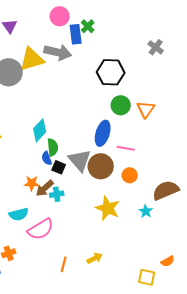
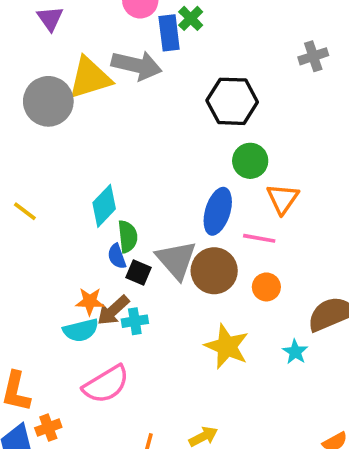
gray cross: (156, 47) -> (313, 56), turned 35
orange triangle: (146, 109) -> (283, 199), moved
cyan semicircle: (19, 214) -> (81, 330), moved

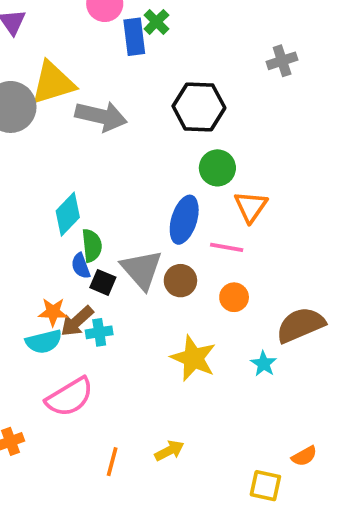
gray arrow: (137, 65) -> (101, 116), moved
brown circle: (214, 271) -> (180, 281), size x0.7

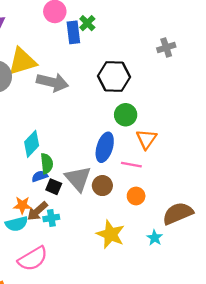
blue semicircle: (81, 266) -> (40, 176), turned 91

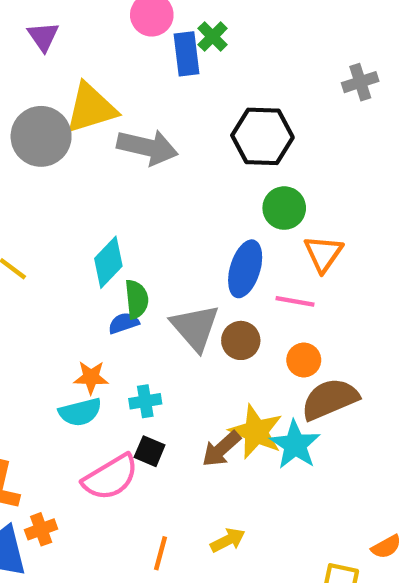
black square: (54, 187) -> (150, 451), moved
brown arrow: (37, 211) -> (221, 449), moved
brown semicircle: (178, 213) -> (330, 399), moved
cyan star: (155, 238) -> (295, 445), moved, size x1.6

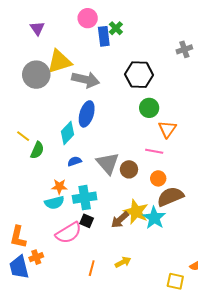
blue ellipse: (245, 269) -> (87, 114), moved
green semicircle: (137, 299) -> (37, 150), moved, turned 30
cyan cross: (145, 401) -> (85, 198), size x1.6

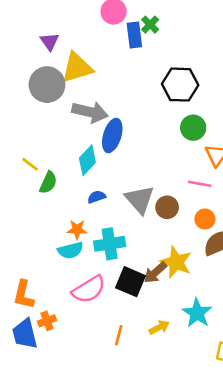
purple triangle: (37, 28) -> (50, 42), moved
gray arrow: (86, 80) -> (90, 112), moved
cyan star: (154, 218) -> (197, 313), moved
black square: (87, 221) -> (131, 282), moved, size x1.6

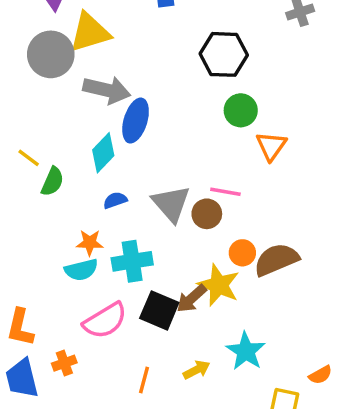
pink line: (200, 184) -> (225, 192), moved
orange circle: (205, 219) -> (242, 253), moved
orange cross: (47, 321) -> (64, 363), moved

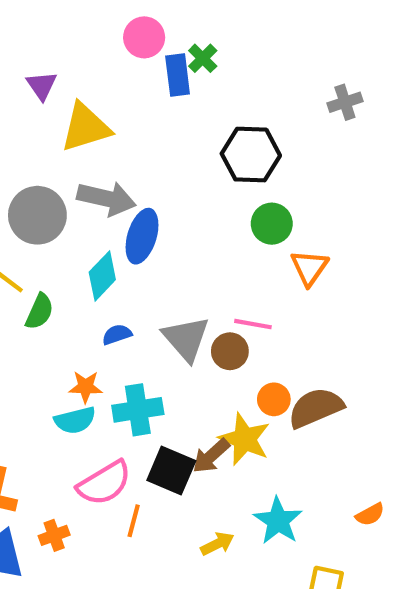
gray circle: (51, 54) -> (37, 215), moved
orange semicircle: (320, 375) -> (370, 514), moved
orange line: (144, 380) -> (134, 521), moved

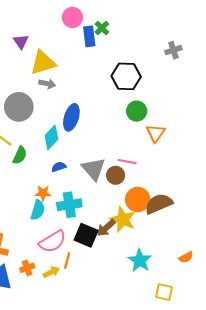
gray arrow: (106, 199) -> (47, 84), moved, size x0.6
orange circle: (274, 399) -> (138, 199), size x1.5
cyan semicircle: (75, 420) -> (38, 210), turned -60
yellow arrow: (217, 544) -> (51, 272), moved

